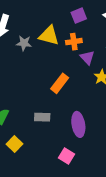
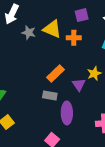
purple triangle: (87, 58) -> (79, 85), moved
gray rectangle: (42, 117) -> (50, 96), moved

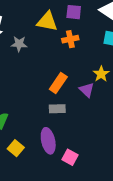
purple square: (82, 15) -> (74, 12), turned 32
yellow triangle: (52, 29) -> (47, 21), moved
purple ellipse: (67, 113) -> (48, 141), moved

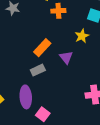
yellow star: (101, 74) -> (82, 36), moved
gray rectangle: (57, 109) -> (38, 70), turned -32

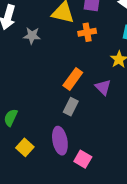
gray rectangle: (38, 70) -> (71, 107), turned -32

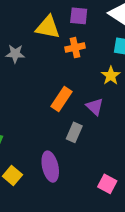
gray rectangle: (71, 107) -> (74, 132), moved
pink square: (83, 159) -> (107, 184), moved

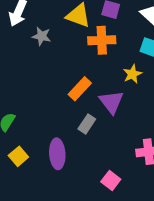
orange cross: (75, 48) -> (102, 40), size x1.4
purple triangle: (95, 107) -> (111, 102), size x1.4

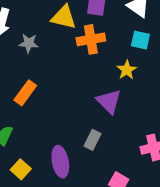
orange rectangle: (80, 89) -> (25, 93), moved
gray rectangle: (87, 124) -> (93, 140), moved

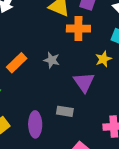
gray star: (29, 43) -> (52, 60), moved
gray rectangle: (93, 140) -> (65, 111), turned 63

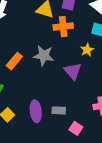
gray star: (52, 60) -> (44, 56), size x1.5
gray rectangle: (65, 111) -> (59, 110), moved

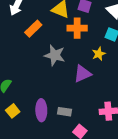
orange rectangle: (14, 61) -> (33, 29), moved
purple triangle: (73, 71) -> (82, 74), turned 42

